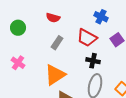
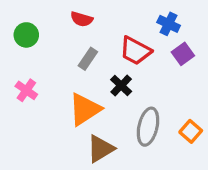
blue cross: (101, 17) -> (169, 24), moved
black cross: (93, 61) -> (121, 86), moved, turned 32

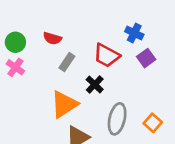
red semicircle: (82, 19) -> (52, 38), moved
pink cross: (26, 90) -> (15, 67), moved

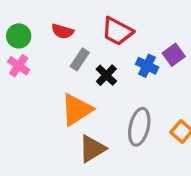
blue cross: (134, 33) -> (147, 66), moved
red trapezoid: (107, 55) -> (117, 31), moved
black cross: (95, 85) -> (106, 75), moved

